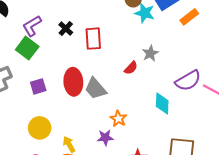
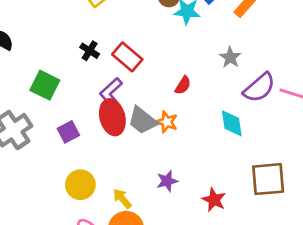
purple L-shape: (32, 26) -> (111, 92), moved
red rectangle: (93, 39) -> (127, 57), turned -35
gray star: (150, 53) -> (230, 57), moved
orange star: (118, 119) -> (167, 122), moved

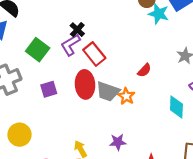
red rectangle: (127, 57) -> (94, 54), moved
purple L-shape: (111, 92) -> (70, 45), moved
gray trapezoid: (143, 120) -> (108, 91), turned -30
yellow circle: (80, 185) -> (19, 135), moved

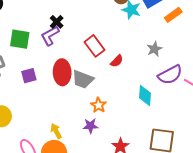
green square: (38, 50) -> (20, 39), turned -30
red rectangle: (94, 54) -> (94, 46), moved
orange star: (126, 96) -> (99, 105), moved

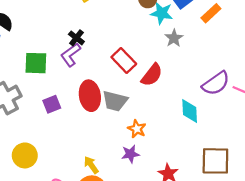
gray star: (154, 49) -> (174, 38), moved
red semicircle: (117, 61) -> (152, 75), size x1.5

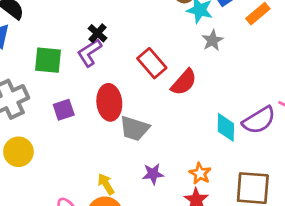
purple semicircle: (216, 83) -> (259, 120), moved
gray trapezoid: (115, 101) -> (135, 128), moved
orange star: (137, 129) -> (200, 173), moved
yellow circle: (25, 155) -> (18, 152), moved

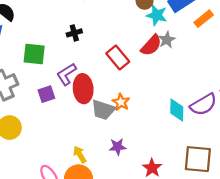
black cross: (98, 33) -> (74, 33), turned 32
purple L-shape: (89, 53) -> (66, 74), moved
red semicircle: (184, 82) -> (151, 45), moved
orange star: (200, 173) -> (121, 102), moved

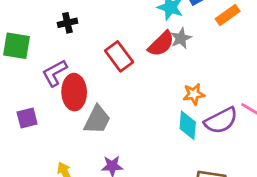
purple square: (46, 94) -> (27, 118), moved
orange star: (121, 102) -> (194, 94), moved, turned 30
gray trapezoid: (103, 110) -> (97, 120), turned -85

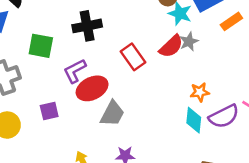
black cross: (67, 23) -> (87, 26), size x1.6
red ellipse: (74, 92) -> (92, 88), turned 64

